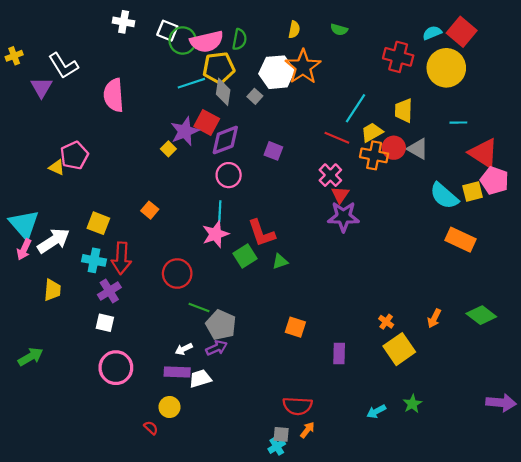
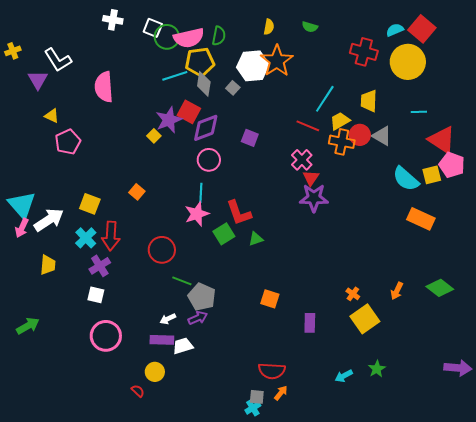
yellow triangle: (57, 167) -> (52, 116), moved
cyan cross: (94, 260) -> (86, 238), turned 35

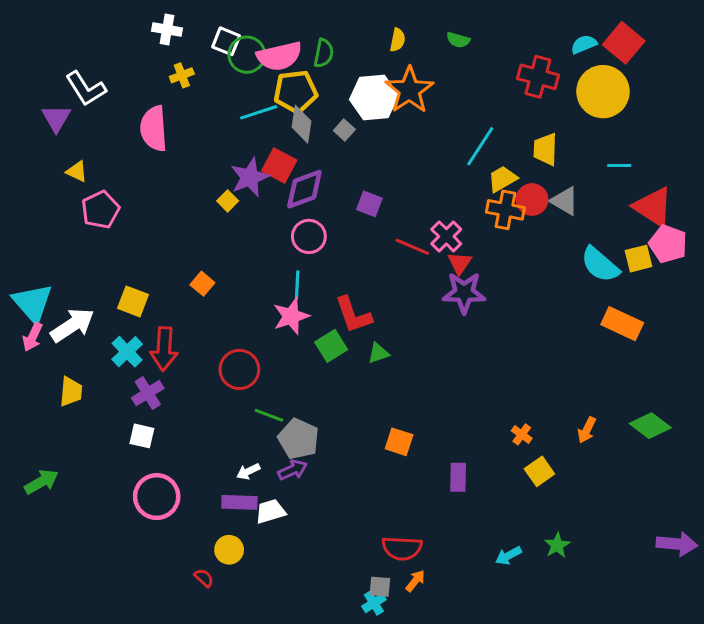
yellow cross: (13, 51) -> (182, 75), moved
red line: (308, 126) -> (412, 247), moved
yellow square: (365, 319) -> (539, 471), size x0.7

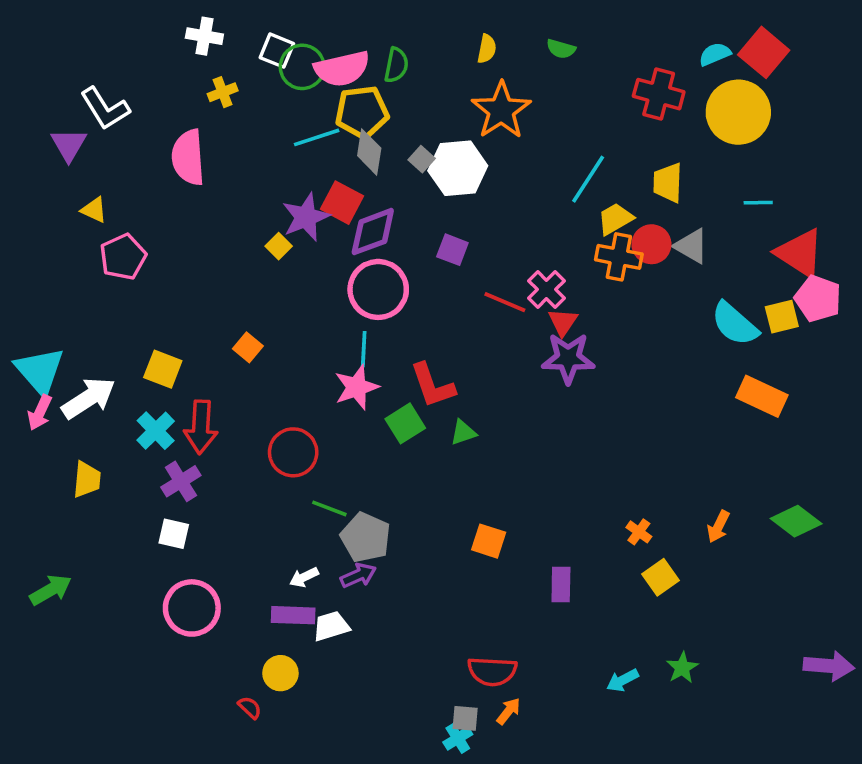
white hexagon: (374, 98) -> (458, 168), moved
pink circle: (309, 236) -> (378, 289), size x1.4

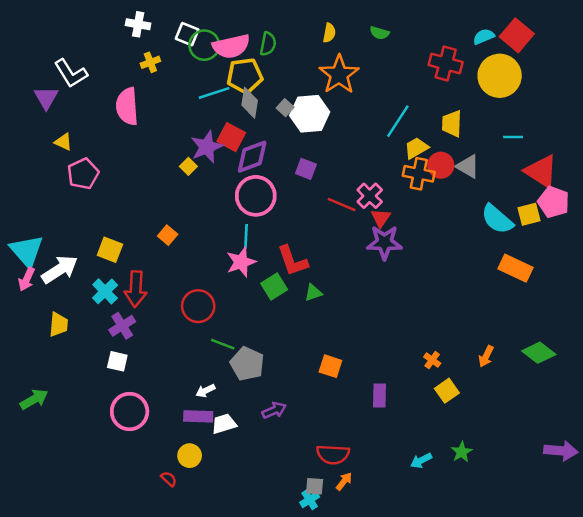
purple arrow: (358, 575) -> (274, 410), moved

